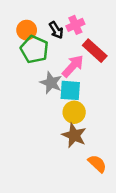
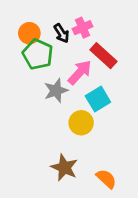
gray star: (51, 83) -> (56, 91), turned 30
cyan square: (70, 90) -> (98, 99), moved, turned -35
brown star: (74, 135) -> (64, 168), moved

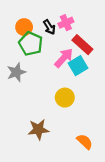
gray star: (56, 91) -> (16, 72), moved
cyan square: (98, 99) -> (78, 66), moved
brown star: (64, 168) -> (38, 129), moved, turned -30

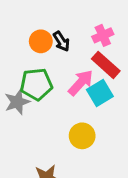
pink cross: (66, 23) -> (103, 35), moved
orange circle: (24, 27) -> (41, 41), moved
green pentagon: (31, 44) -> (36, 84), moved, turned -30

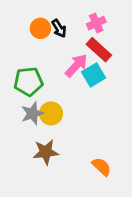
green pentagon: (36, 84) -> (28, 82), moved
gray star: (17, 102) -> (32, 113), moved
yellow circle: (82, 136) -> (51, 113), moved

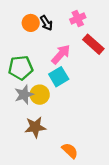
red rectangle: (99, 50) -> (93, 44), moved
cyan square: (94, 75) -> (59, 77), moved
orange semicircle: (102, 167) -> (70, 151), moved

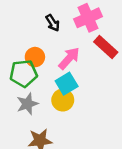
pink cross: (78, 18) -> (88, 18), size x1.5
orange circle: (31, 23) -> (35, 57), moved
yellow circle: (40, 95) -> (63, 100), moved

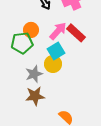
red rectangle: (106, 47) -> (76, 33), moved
gray star: (27, 104) -> (34, 74), moved

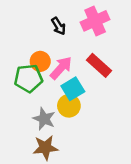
pink arrow: (58, 31) -> (61, 68), moved
gray star: (34, 74) -> (44, 119), turned -30

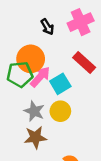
orange circle: (40, 61) -> (31, 59), size x1.5
pink arrow: (61, 68) -> (40, 77), moved
yellow circle: (69, 106) -> (60, 111), moved

